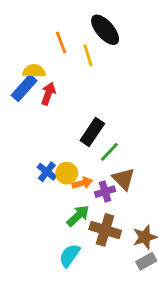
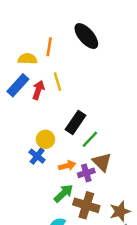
orange line: (61, 43) -> (49, 47), turned 30
yellow line: (88, 55) -> (57, 82), moved
yellow semicircle: (34, 71) -> (27, 59), moved
yellow circle: (67, 173) -> (45, 139), moved

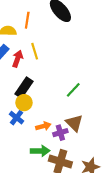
black rectangle: (76, 122) -> (24, 88), moved
green line: (90, 139) -> (73, 90), moved
green arrow: (63, 193) -> (40, 151), turned 42

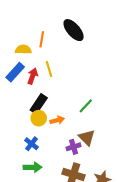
blue cross: (16, 118) -> (32, 144), moved
orange arrow: (43, 126) -> (57, 120), moved
green arrow: (40, 151) -> (33, 167), moved

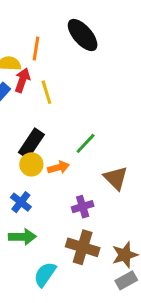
red arrow: (33, 76) -> (22, 80), moved
green line: (86, 106) -> (86, 143), moved
brown triangle: (87, 138) -> (116, 178), moved

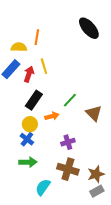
black ellipse: (83, 35) -> (89, 28), moved
red arrow: (22, 80) -> (29, 74), moved
yellow circle: (31, 164) -> (30, 124), moved
brown triangle: (116, 178) -> (94, 113), moved

